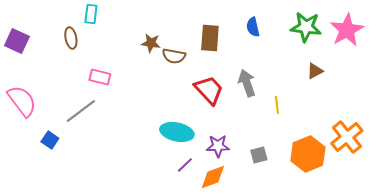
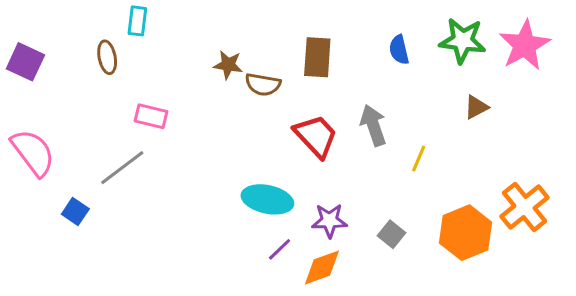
blue semicircle: (253, 27) -> (399, 50), moved
yellow line: (277, 105) -> (419, 159), turned 30
gray square: (259, 155) -> (391, 234), turned -36

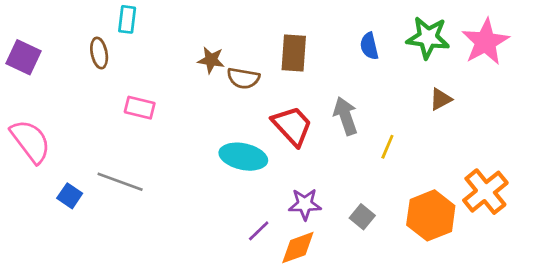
gray line: (122, 168) -> (120, 182), moved, turned 57
cyan ellipse: (267, 199) -> (243, 157), moved

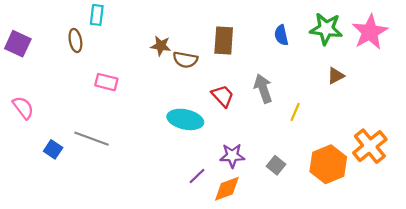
red trapezoid: (292, 126) -> (223, 96), size x0.7
pink semicircle: (31, 141) -> (23, 108), size x0.7

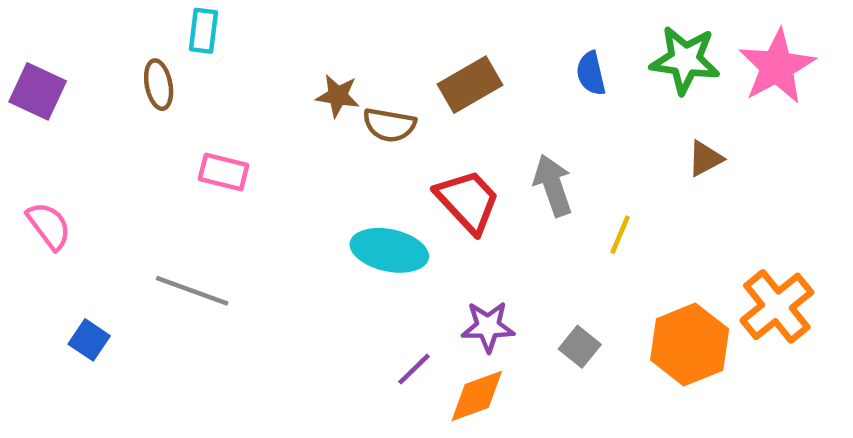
brown rectangle: (224, 40) -> (470, 85), turned 56
red trapezoid: (223, 96) -> (468, 201), size x1.4
blue square: (53, 149) -> (89, 340), moved

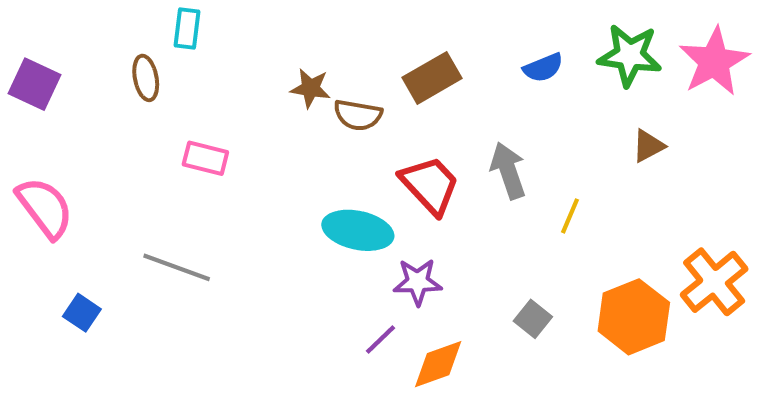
blue semicircle: (591, 73) -> (543, 68), turned -99
pink semicircle: (49, 226) -> (45, 208), size x1.4
purple star: (488, 327) -> (418, 282), moved

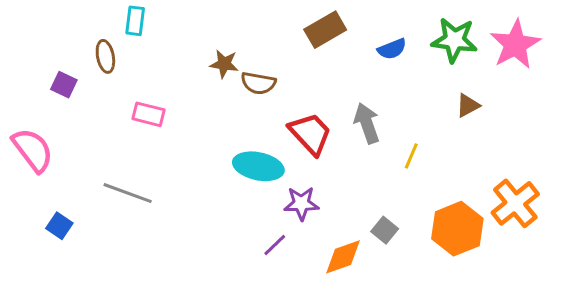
brown rectangle: (432, 78) -> (325, 30), moved
purple square: (35, 84) -> (64, 85), moved, size x0.7
orange diamond: (438, 364) -> (343, 257), moved

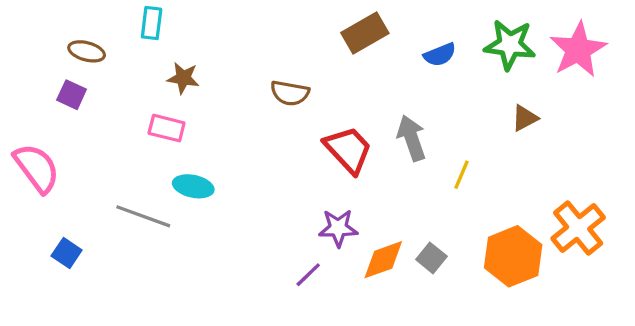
brown ellipse: (105, 56) -> (87, 51), moved, turned -64
brown star: (224, 64) -> (183, 78), moved
cyan ellipse: (258, 166) -> (193, 186), moved, size x0.7
orange diamond: (343, 257) -> (383, 260), moved

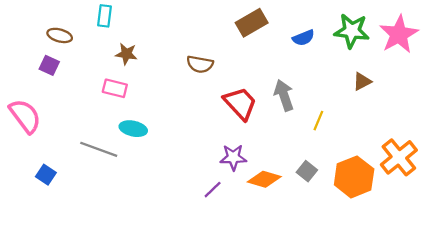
gray square: (431, 258) -> (307, 171), moved
orange diamond: (383, 260) -> (264, 179), turned 36

